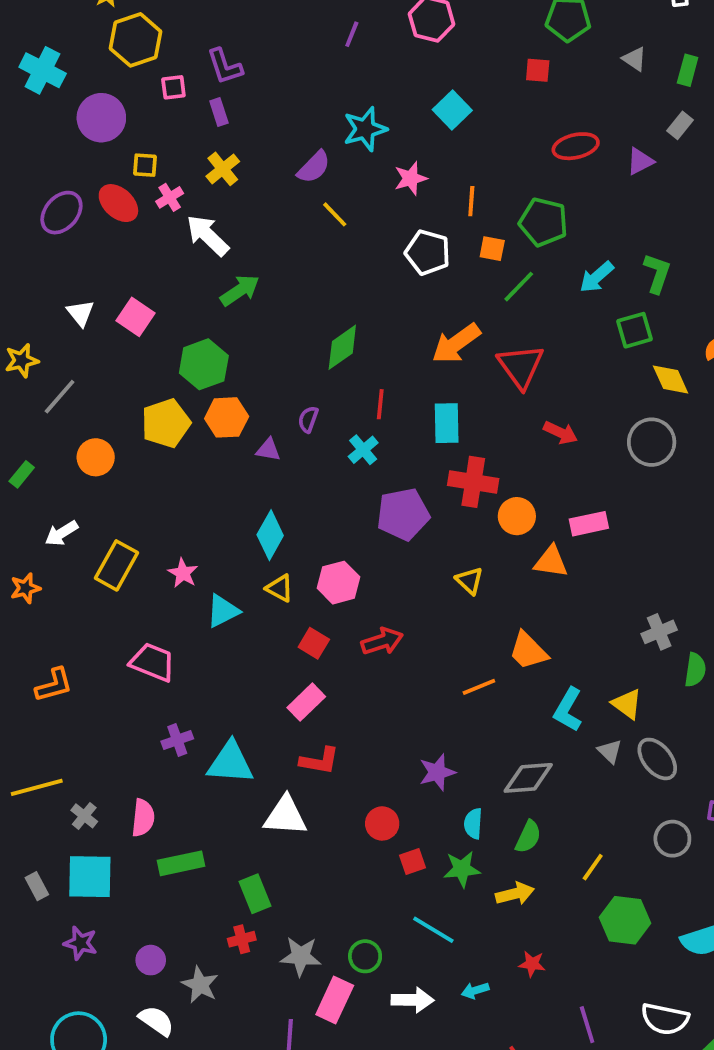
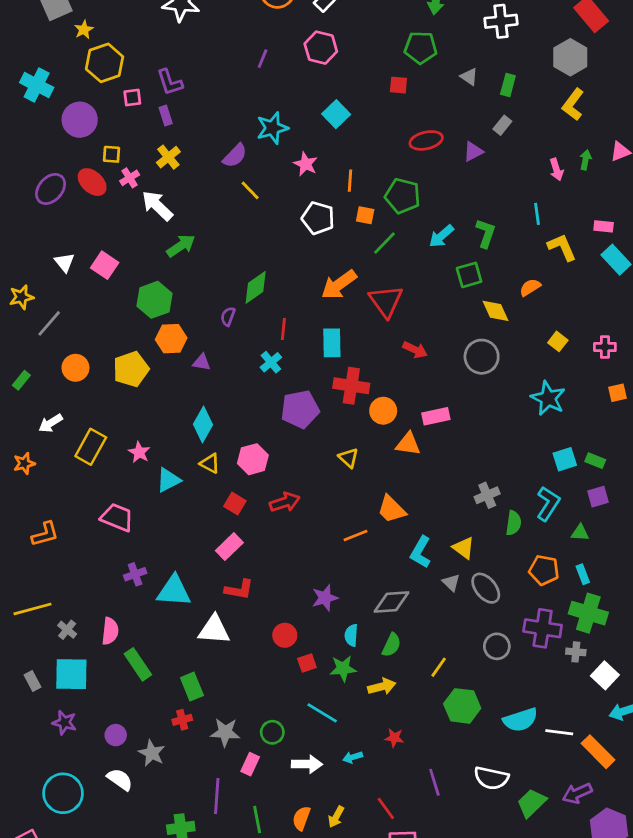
pink star: (411, 178) -> (306, 164), turned -30
purple semicircle: (308, 419) -> (228, 316), moved
yellow pentagon: (166, 423) -> (131, 369), moved
green rectangle: (181, 863) -> (138, 664), turned 68
pink rectangle: (335, 1000) -> (250, 764), size x0.7

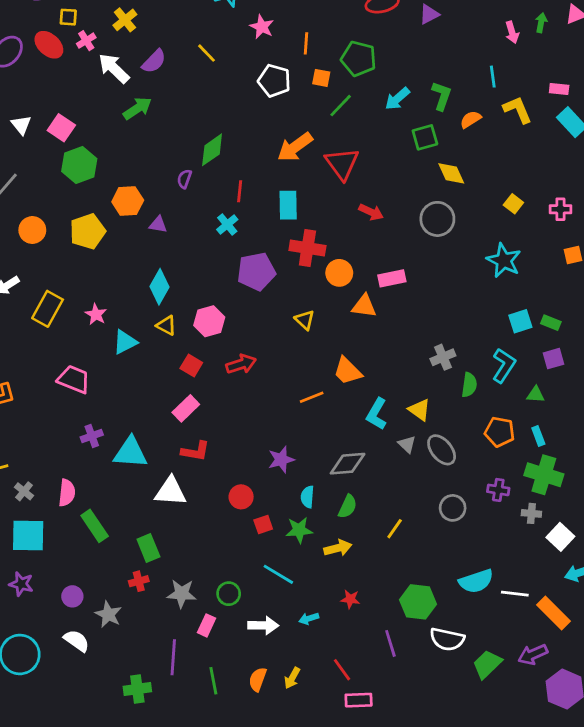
purple semicircle: (235, 156) -> (154, 61), moved
orange semicircle: (530, 287) -> (471, 119), moved
green hexagon: (154, 300) -> (79, 165), moved
purple cross: (543, 628) -> (498, 490), size x0.6
green hexagon: (462, 706) -> (418, 602), moved

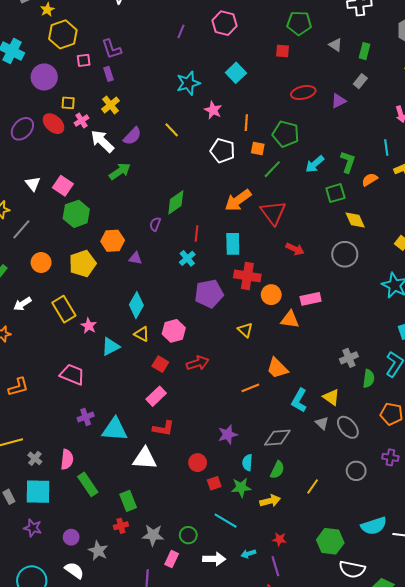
yellow rectangle: (48, 309) -> (64, 309), moved, turned -60
purple line: (390, 643) -> (275, 566), moved

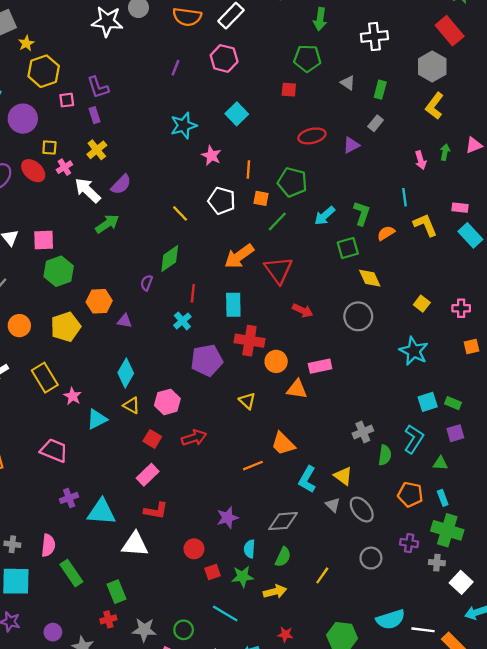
yellow line: (172, 130) -> (180, 213), moved
pink square: (63, 186) -> (44, 240), turned -36
gray cross: (35, 458) -> (12, 544), turned -32

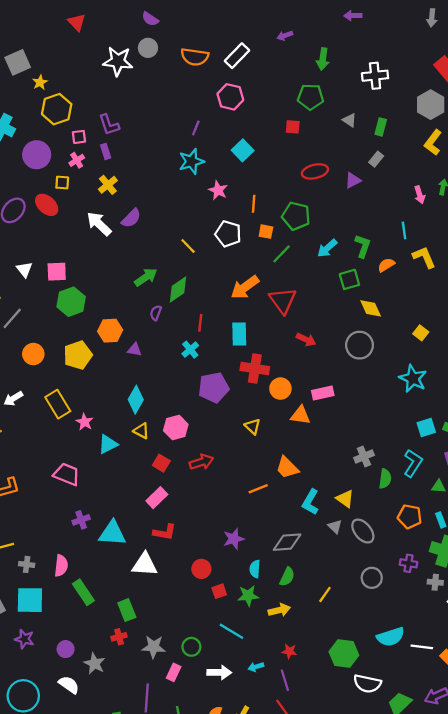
purple line: (175, 68) -> (196, 128), moved
pink cross: (64, 167) -> (77, 160), moved
green arrow: (107, 224) -> (146, 277), moved

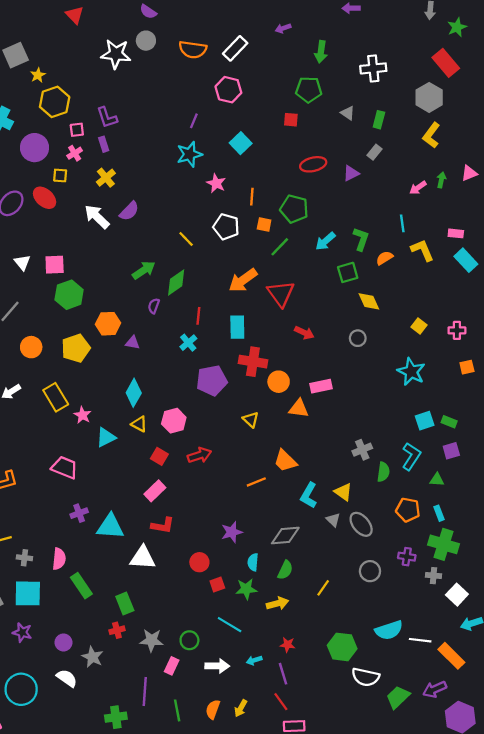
pink arrow: (420, 195) -> (418, 188), turned 72
gray circle: (359, 345) -> (358, 338), size x0.6

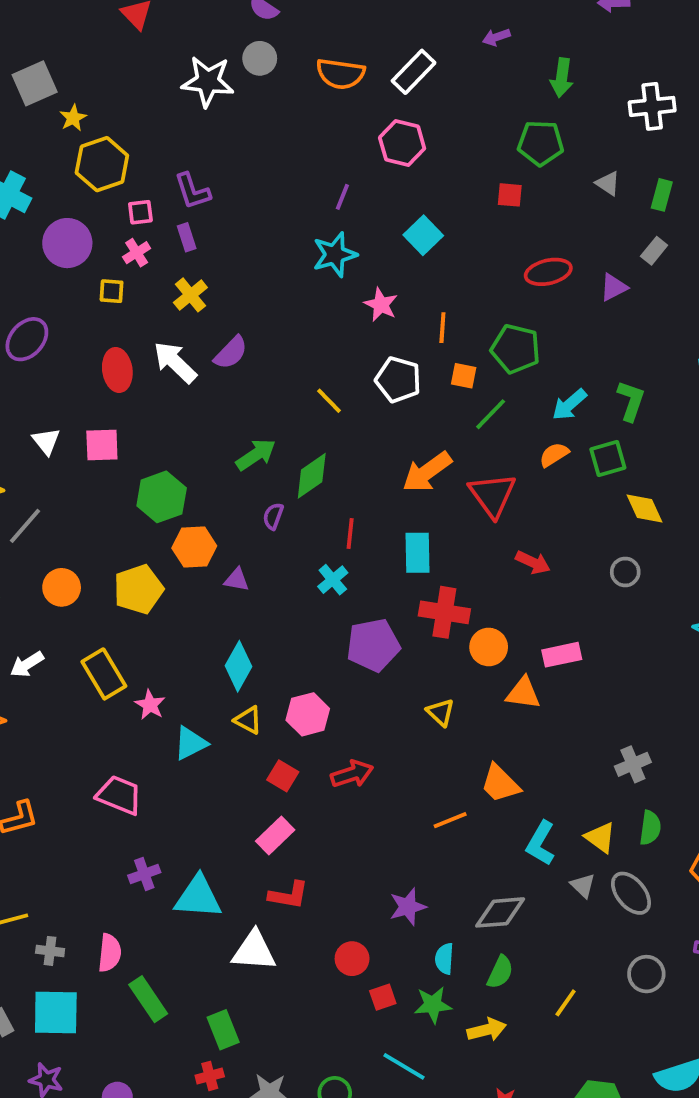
red ellipse: (45, 198) -> (117, 370), moved, turned 40
orange semicircle: (384, 258) -> (554, 455), moved
green hexagon: (69, 295) -> (162, 497), moved
green semicircle: (383, 472) -> (650, 828), moved

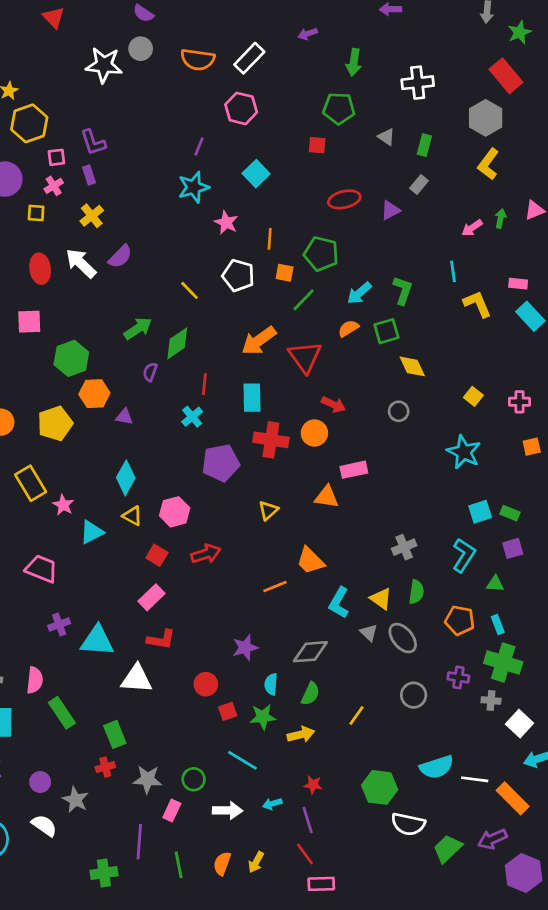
orange circle: (489, 647) -> (314, 433), moved
yellow triangle: (441, 712) -> (268, 510), turned 35

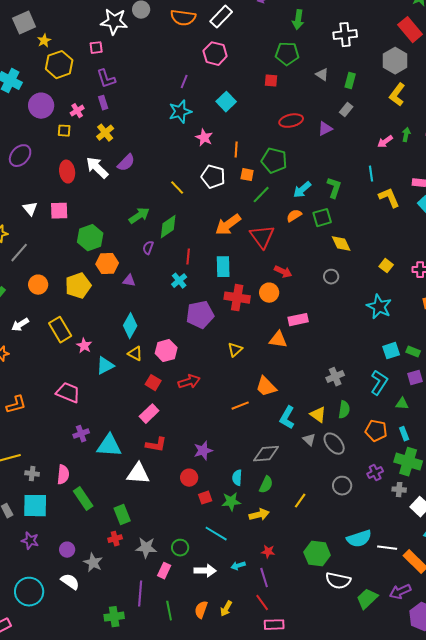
pink square: (56, 157) -> (96, 48), moved
purple star: (245, 648) -> (203, 451), moved
purple cross: (458, 677) -> (375, 473), turned -35

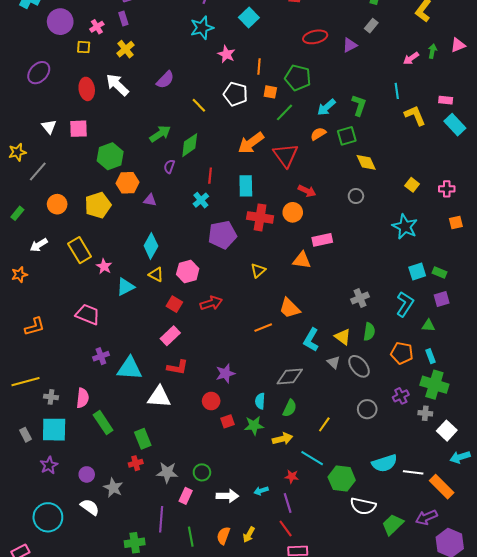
purple semicircle: (126, 163) -> (165, 80), moved
cyan line: (216, 534) -> (312, 458), moved
purple star: (30, 541) -> (49, 465), turned 30

